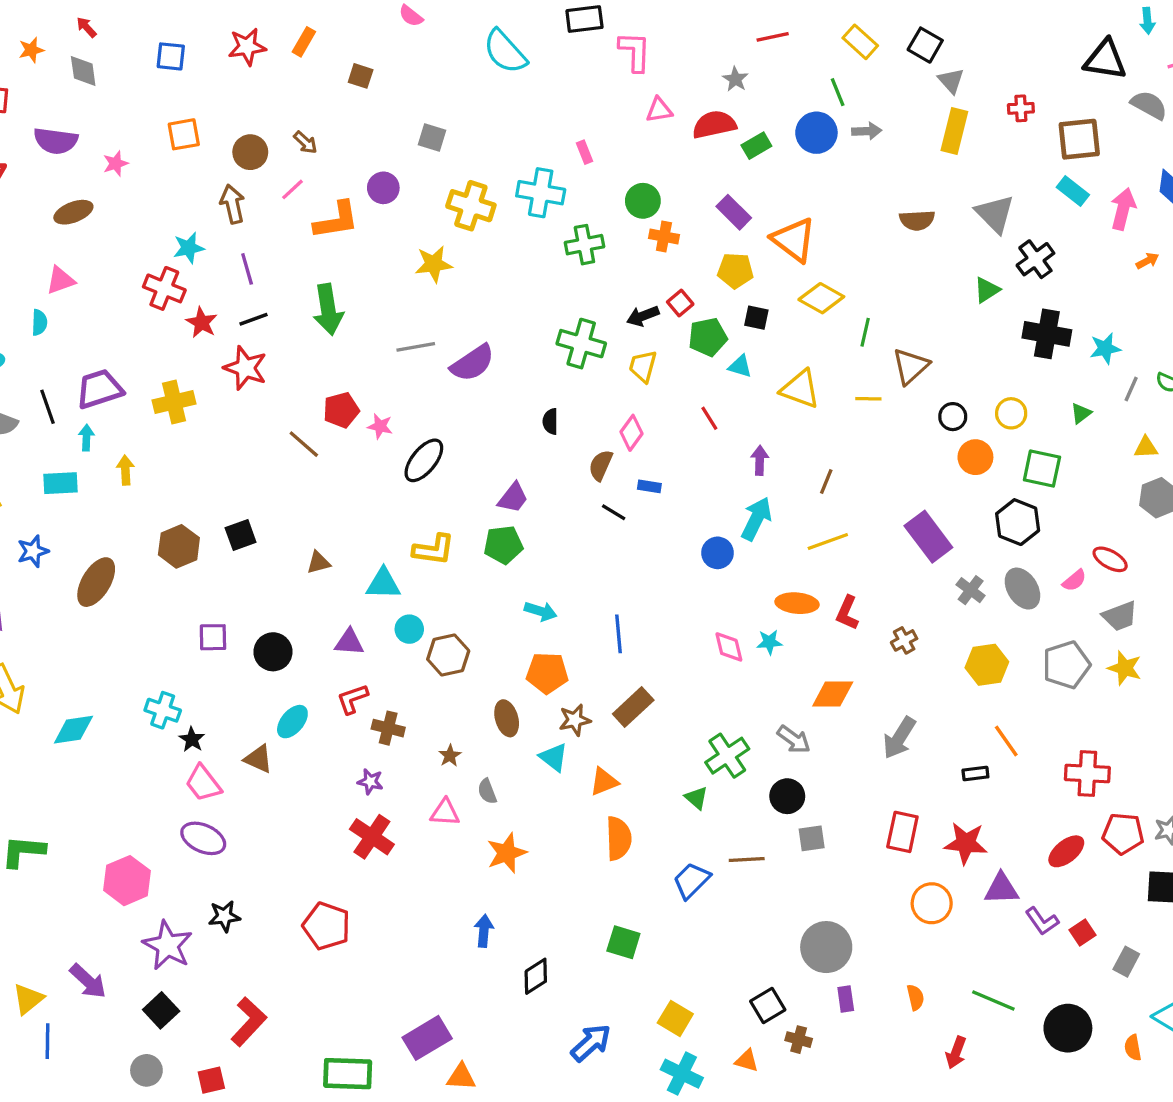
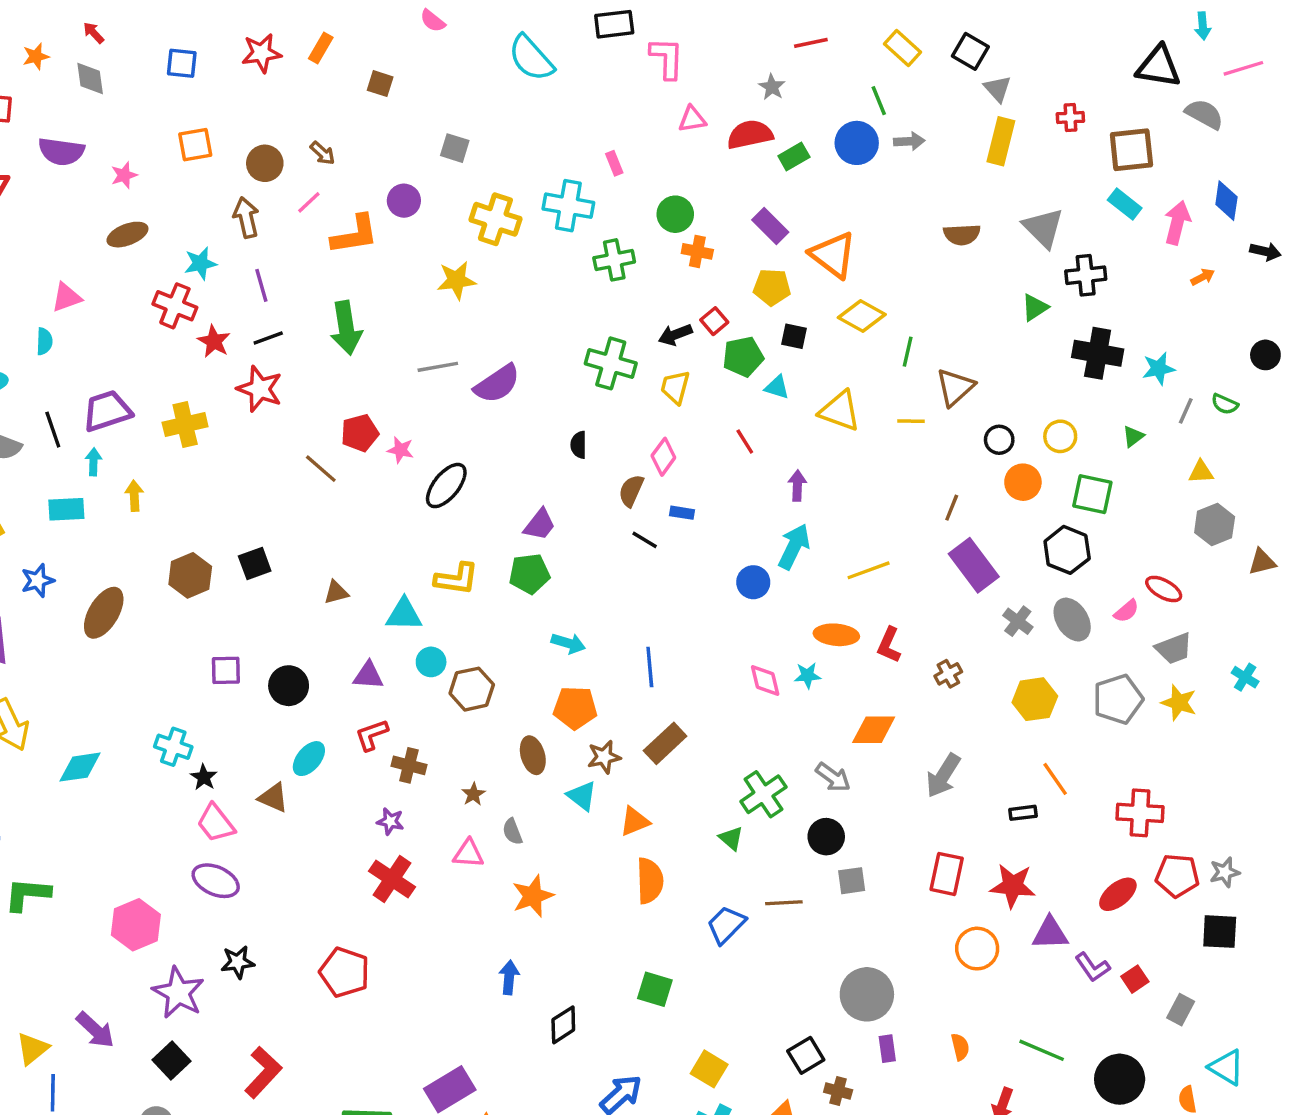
brown ellipse: (73, 212) -> (127, 235), moved
black cross: (1035, 259) -> (1086, 275), turned 30
brown line: (826, 481) -> (952, 508), moved

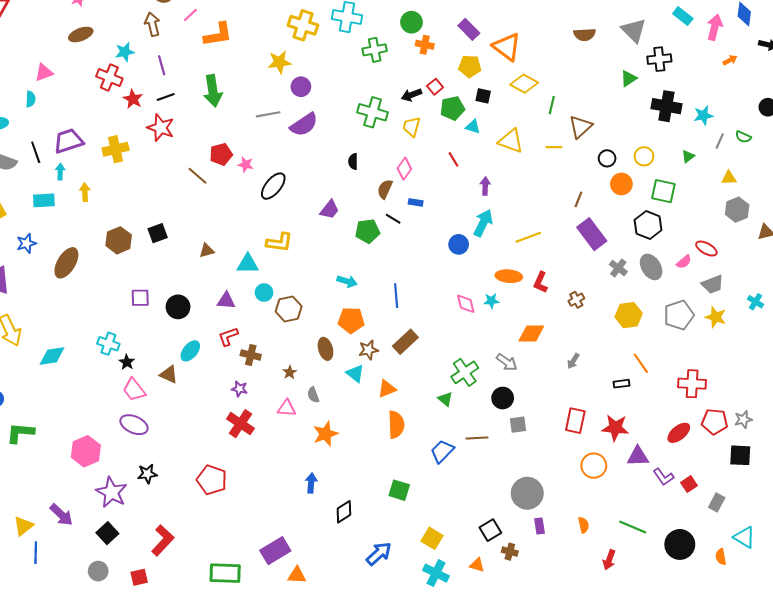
purple circle: (404, 201) -> (301, 87), moved
green pentagon: (529, 574) -> (367, 231), moved
gray arrow: (943, 776) -> (573, 361), size x0.6

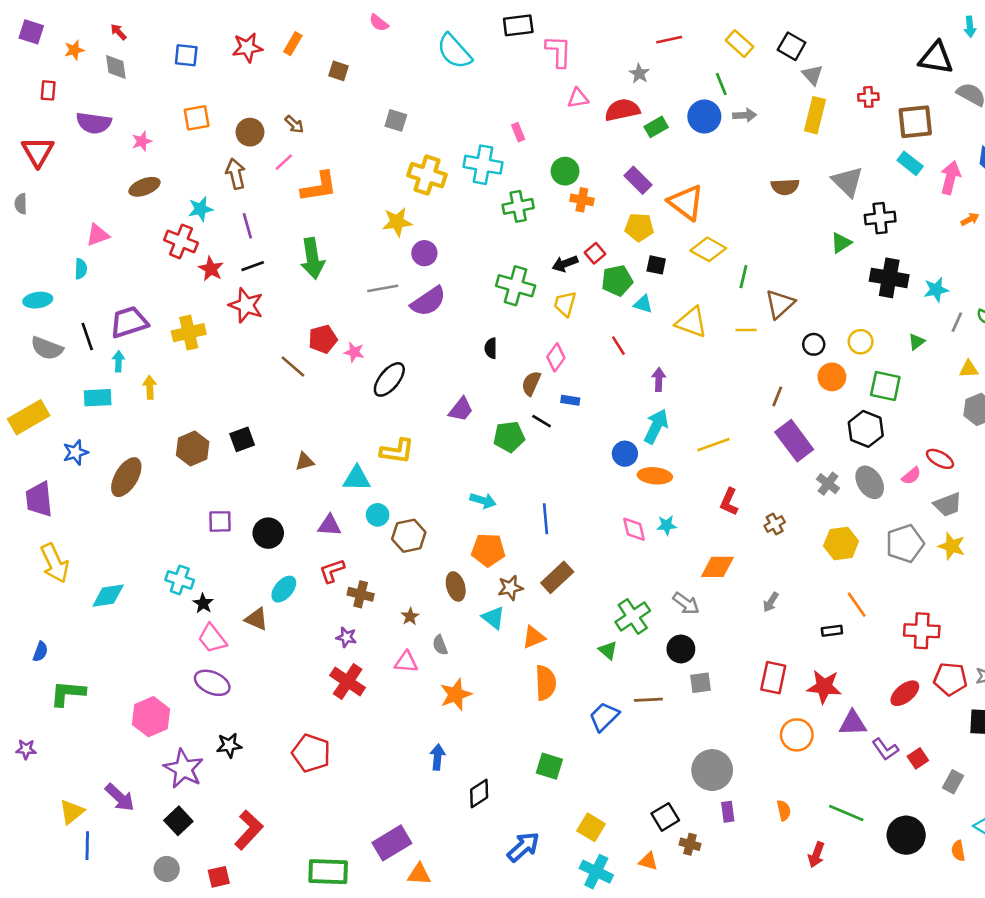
orange ellipse: (509, 276) -> (655, 476), moved

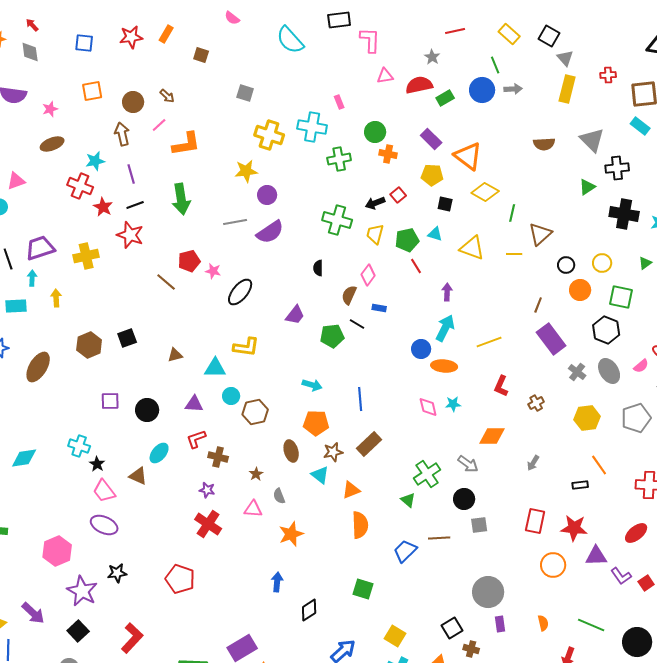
green pentagon: (617, 281) -> (407, 240), moved

